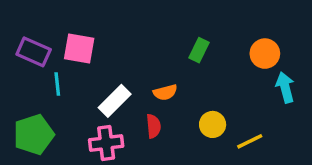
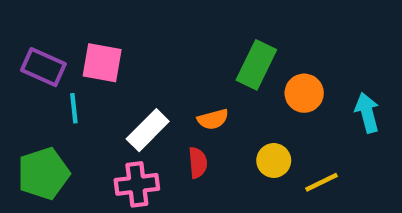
green rectangle: (199, 50) -> (256, 65), size x1.5
orange circle: (265, 54) -> (304, 93), moved

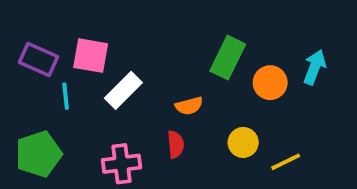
cyan arrow: (367, 113) -> (315, 67), moved, turned 36
white rectangle: (148, 130) -> (123, 90), moved

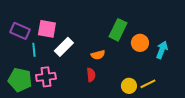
cyan arrow: (315, 67) -> (162, 50), moved
yellow circle: (243, 142) -> (129, 86), moved
green pentagon: (39, 154) -> (20, 80), turned 30
pink cross: (122, 164) -> (46, 77), moved

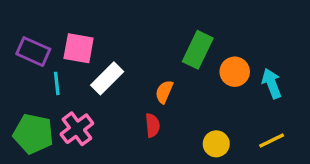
cyan arrow: (162, 50) -> (272, 83), turned -42
orange semicircle: (98, 55) -> (164, 92), turned 128
pink cross: (46, 77) -> (77, 129), turned -30
yellow line: (148, 84) -> (272, 140), moved

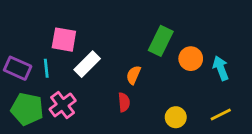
purple rectangle: (33, 52) -> (18, 68), moved

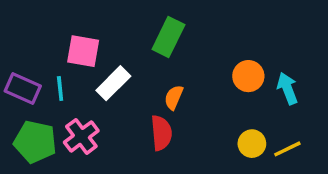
green rectangle: (161, 41) -> (168, 37), moved
red semicircle: (124, 102) -> (161, 133), size x1.4
yellow circle: (176, 117) -> (252, 144), moved

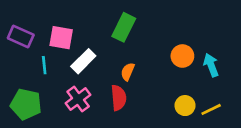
purple rectangle: (23, 89) -> (21, 36), moved
pink cross: (81, 136) -> (78, 99), moved

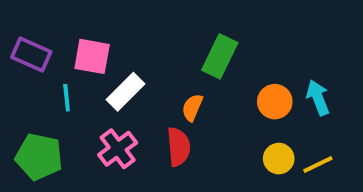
green rectangle: (124, 27) -> (220, 56), moved
orange circle: (182, 56) -> (275, 102), moved

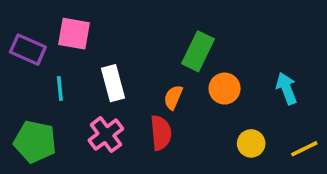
pink square: (92, 56) -> (74, 34), moved
white rectangle: (125, 92) -> (113, 83), turned -60
orange circle: (275, 102) -> (225, 89), moved
yellow line: (318, 164) -> (304, 149), moved

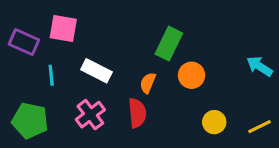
white rectangle: (113, 83) -> (96, 71), turned -48
cyan arrow: (287, 89) -> (259, 66), moved, turned -36

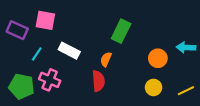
cyan arrow: (259, 66) -> (186, 47), turned -30
cyan line: (51, 75) -> (37, 54), turned 40
orange circle: (192, 75) -> (158, 58), moved
pink cross: (90, 115) -> (50, 80), moved, turned -30

